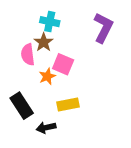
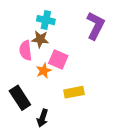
brown star: (44, 42) -> (40, 39), turned -30
yellow rectangle: (68, 104) -> (74, 92), moved
black arrow: (46, 128) -> (42, 118), turned -60

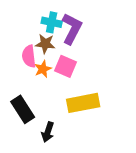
purple L-shape: (95, 26) -> (72, 29), moved
orange star: (44, 71) -> (43, 69), moved
yellow rectangle: (74, 92) -> (83, 103), size x1.4

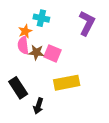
purple L-shape: (72, 29) -> (87, 23), moved
brown star: (45, 44) -> (36, 52), moved
orange star: (43, 69) -> (25, 31), moved

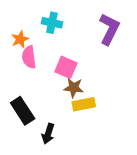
orange star: (25, 31) -> (20, 39), moved
brown star: (36, 52) -> (74, 88), moved
yellow rectangle: (67, 83) -> (84, 104), size x0.7

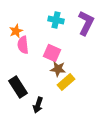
cyan cross: (52, 23) -> (56, 20), moved
yellow rectangle: (84, 104) -> (66, 82), turned -30

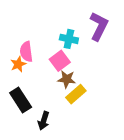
cyan cross: (56, 20) -> (69, 39), moved
orange star: (16, 31) -> (18, 64), moved
pink square: (52, 53) -> (60, 61), turned 30

